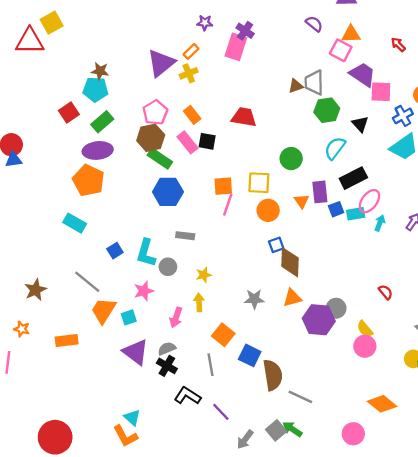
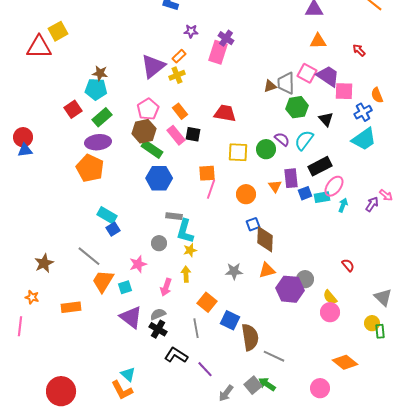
purple semicircle: (314, 24) -> (282, 139), moved
pink square: (341, 50) -> (307, 73), moved
yellow square: (259, 183) -> (238, 152), moved
cyan rectangle: (75, 223) -> (107, 215), moved
cyan L-shape: (146, 253) -> (185, 231), moved

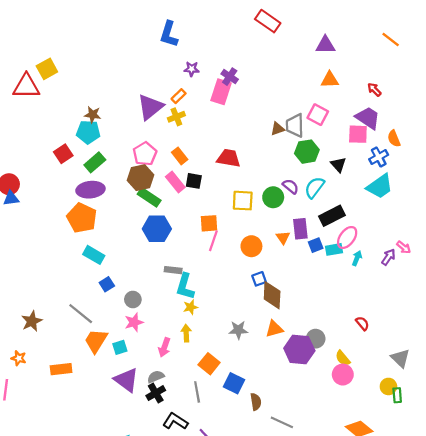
purple trapezoid: (328, 76) -> (368, 118), moved
cyan rectangle: (107, 215) -> (94, 255), moved
gray circle: (159, 243) -> (133, 299), moved
black cross: (158, 329) -> (156, 393), turned 30
brown semicircle: (250, 337) -> (256, 402), size x0.6

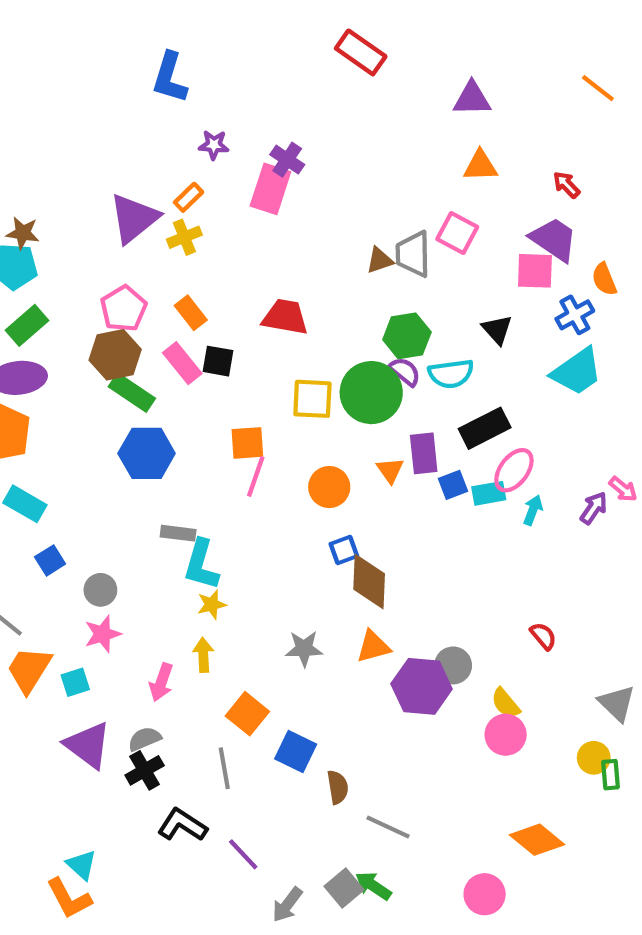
green hexagon: (307, 152) -> (407, 336), moved
cyan semicircle: (314, 187) -> (451, 374), turned -135
green circle: (273, 197) -> (371, 393), size x1.5

